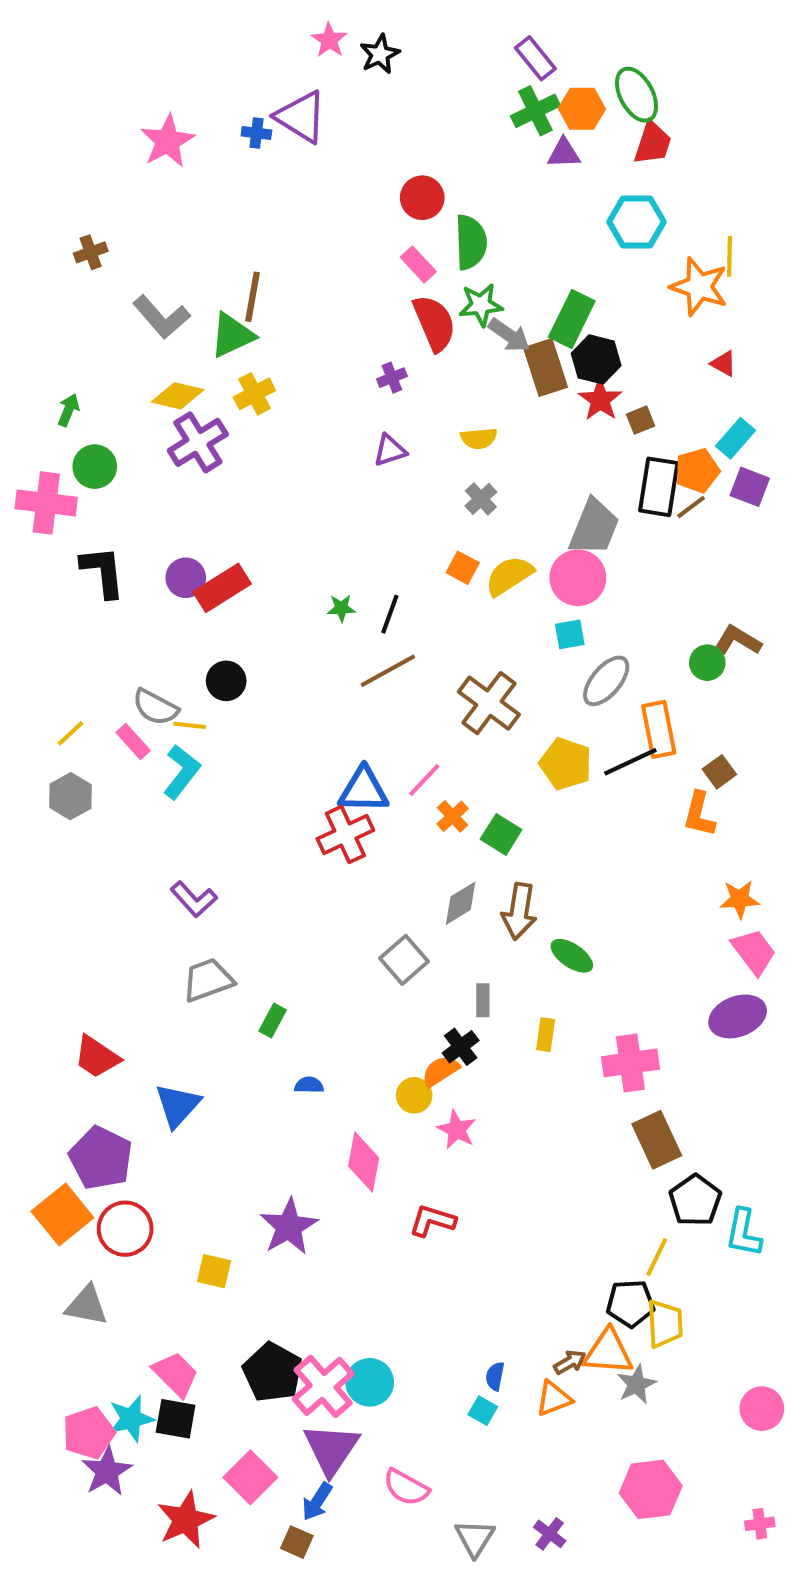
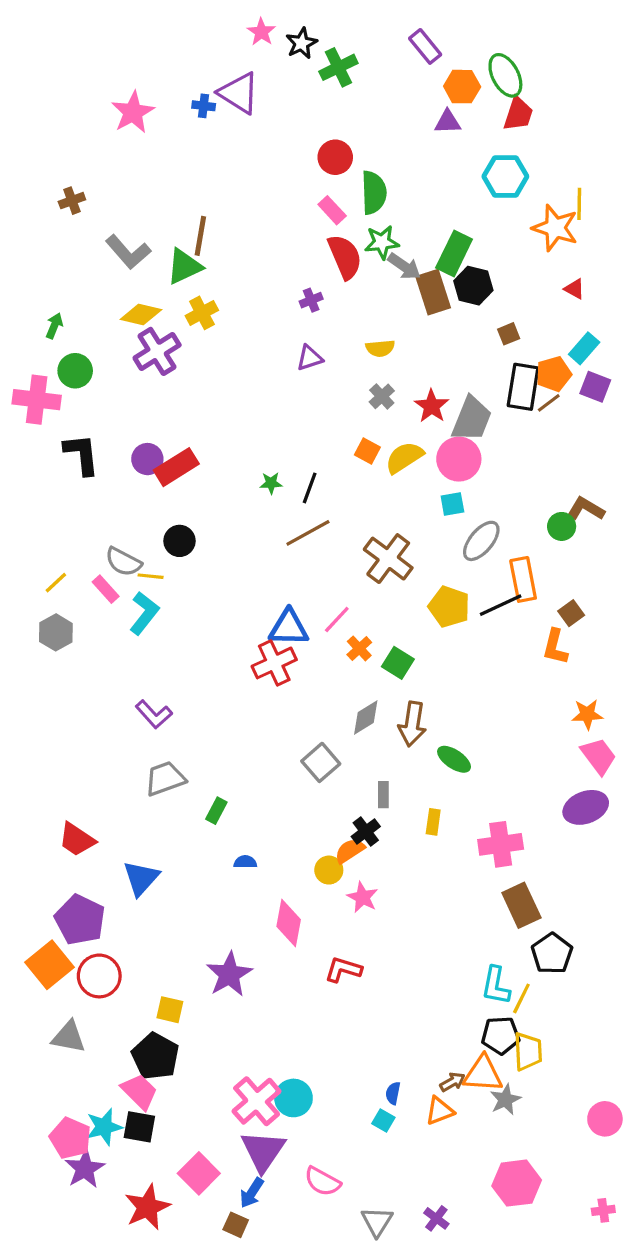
green cross: (535, 111) -> (338, 67), moved
red star: (600, 400) -> (432, 406), moved
cyan L-shape: (744, 1233) -> (496, 986), moved
black pentagon: (273, 1372) -> (155, 1056), moved
pink pentagon: (89, 1433) -> (70, 1138), turned -30

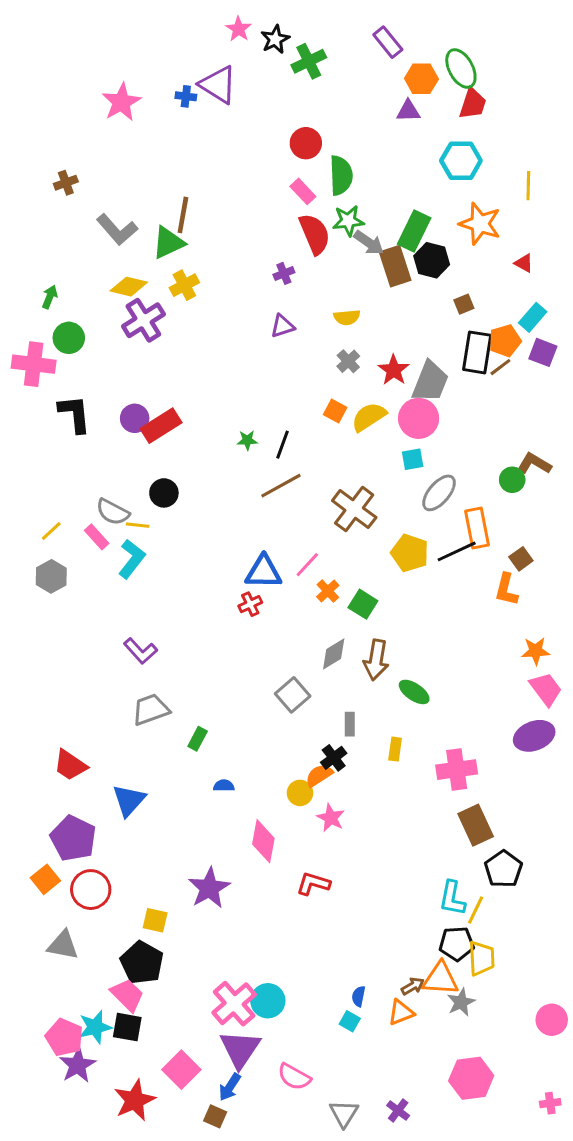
orange star: (555, 228) -> (480, 224), moved
red cross: (274, 663) -> (250, 604), size x0.6
orange square: (49, 965) -> (45, 879), size x0.7

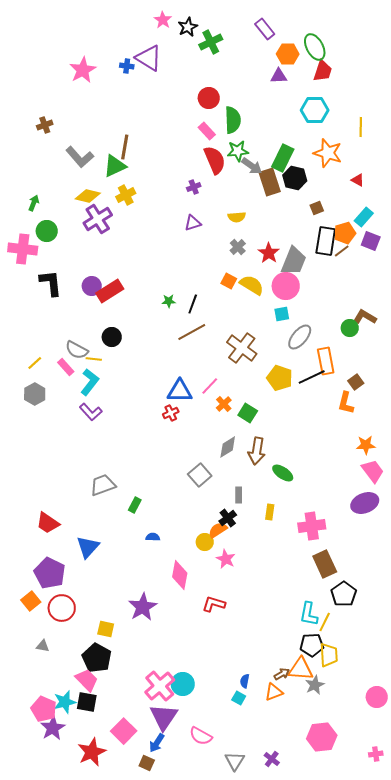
yellow semicircle: (369, 417) -> (252, 285), turned 65
purple L-shape: (140, 651) -> (91, 412), moved
gray triangle: (63, 945) -> (43, 646), size x0.6

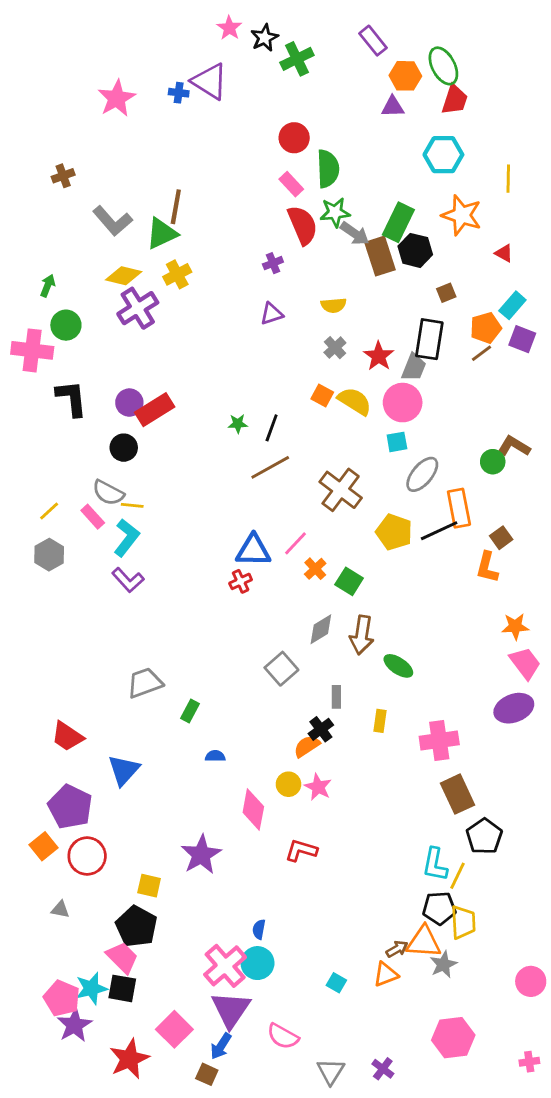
black rectangle: (326, 241) -> (429, 339), moved
gray trapezoid: (294, 261) -> (414, 367), size x0.7
black circle: (112, 337) -> (124, 448), moved
yellow circle: (205, 542) -> (288, 784), moved
blue semicircle: (245, 681) -> (259, 929), moved

